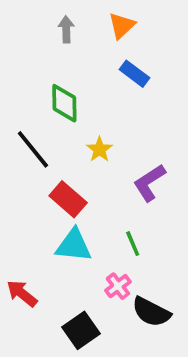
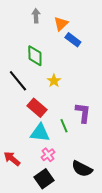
orange triangle: (122, 26) -> (61, 24), moved
purple L-shape: (149, 183) -> (83, 113), moved, turned 130
green line: (133, 244) -> (64, 126), moved
pink cross: (118, 286) -> (48, 155), moved

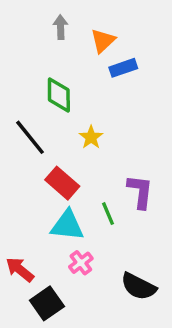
blue rectangle: (73, 40) -> (123, 68), turned -56
black square: (44, 179) -> (47, 303), moved

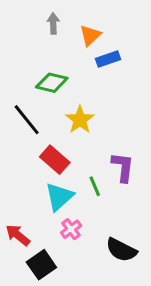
green diamond: (59, 95) -> (52, 83), turned -76
yellow star: (91, 137) -> (80, 120), size x1.4
cyan triangle: (67, 225) -> (59, 197), turned -48

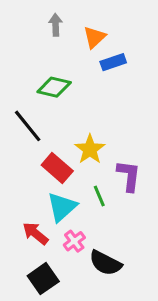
yellow star: (80, 120) -> (90, 149), moved
red arrow: (18, 235) -> (35, 233), moved
black semicircle: (121, 250) -> (105, 263), moved

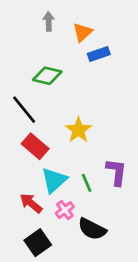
red rectangle: (57, 168) -> (35, 146), moved
purple L-shape: (129, 176) -> (116, 172), moved
green line: (99, 196) -> (87, 183), moved

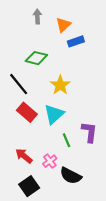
yellow star: (78, 130) -> (60, 85), moved
cyan triangle: (54, 180) -> (54, 114), moved

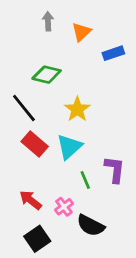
blue rectangle: (76, 41) -> (113, 53), moved

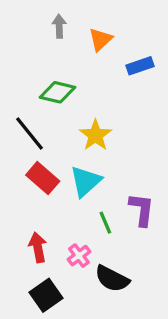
red arrow: (31, 200) -> (38, 247), turned 40

